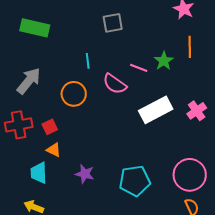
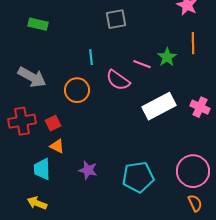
green rectangle: (35, 28) -> (38, 24), size x0.7
gray arrow: (29, 81) -> (32, 77), turned 80
pink cross: (197, 111) -> (200, 107), turned -30

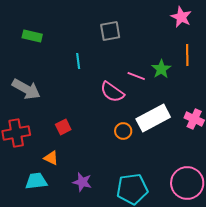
cyan line: (91, 57) -> (78, 61), moved
orange circle: (77, 90) -> (123, 131), moved, size x0.7
red square: (53, 123) -> (63, 127), moved
cyan trapezoid: (42, 169) -> (36, 181), turned 85

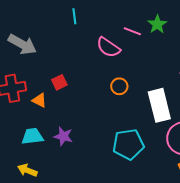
white rectangle: (153, 118) -> (159, 105), moved, turned -76
orange triangle: (51, 158) -> (39, 100), moved
purple star: (82, 182) -> (63, 136), moved

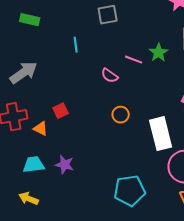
gray arrow: (22, 44) -> (24, 73), turned -64
pink semicircle: (108, 47) -> (110, 76), size x0.7
cyan pentagon: (128, 144) -> (130, 191), moved

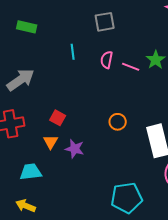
pink semicircle: (110, 76) -> (107, 60), moved, turned 66
red square: (61, 111) -> (58, 118), turned -35
orange triangle: (41, 129) -> (51, 142), moved, turned 35
purple star: (65, 165) -> (75, 149), moved

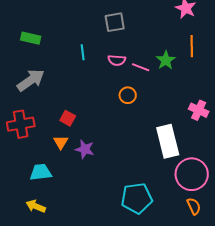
green rectangle: (27, 27) -> (31, 38), moved
pink semicircle: (107, 60) -> (117, 60), turned -96
orange circle: (118, 122) -> (128, 95), moved

